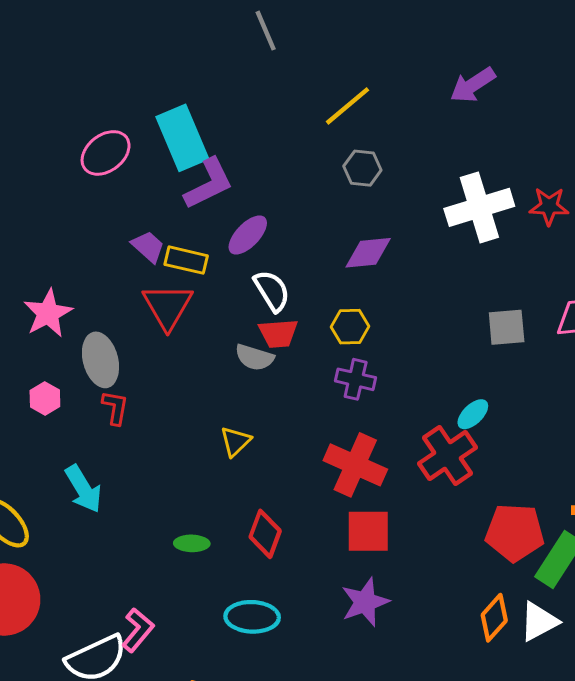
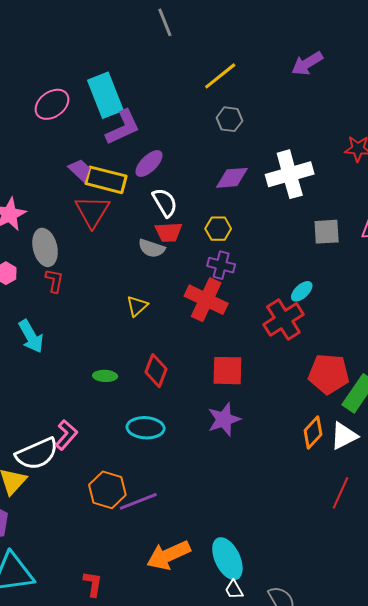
white cross: (479, 207) -> (290, 174), moved
yellow rectangle: (186, 260) -> (106, 180), size x1.4
red cross: (355, 465) -> (206, 300), moved

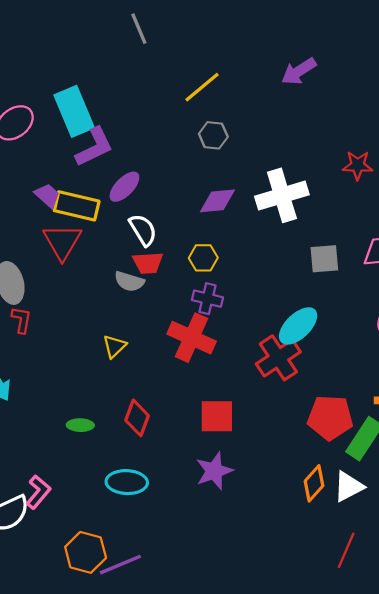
cyan ellipse: (302, 291) -> (298, 326), size x1.6

